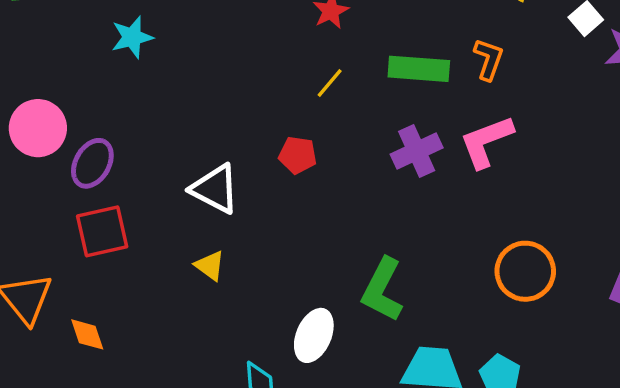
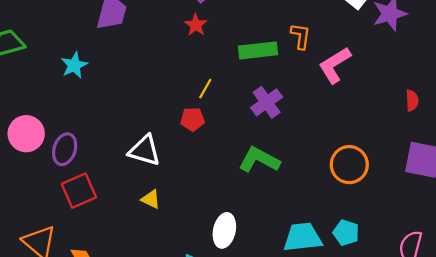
yellow line: (330, 83) -> (205, 89), moved
pink L-shape: (486, 142) -> (335, 65), moved
green L-shape: (382, 290) -> (259, 160), moved, turned 102

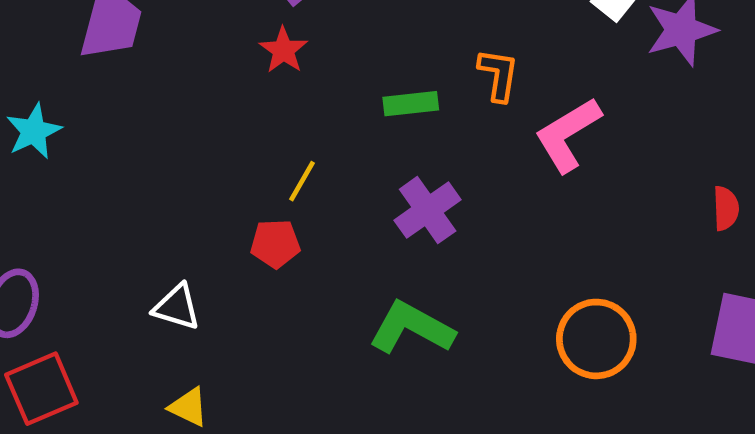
green rectangle: (258, 50) -> (411, 104), size x0.7
white triangle: (145, 150) -> (177, 307), size x0.7

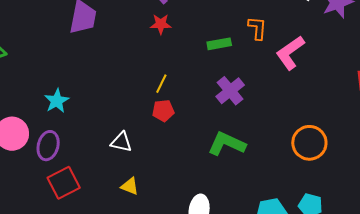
red star: (283, 50) -> (161, 24), turned -30
cyan star: (34, 131) -> (57, 101), moved
yellow line: (302, 181) -> (161, 84), moved

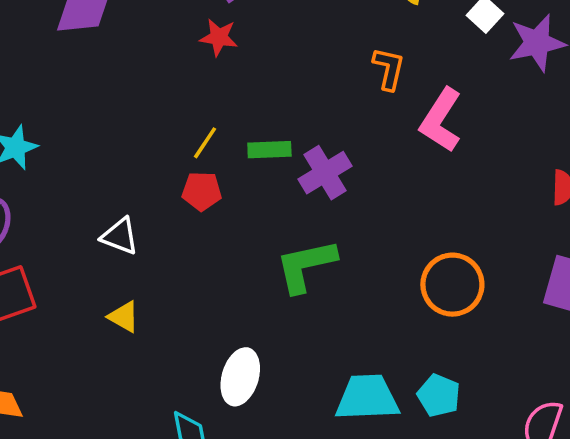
green rectangle: (219, 44) -> (269, 150), moved
pink L-shape: (290, 53) -> (441, 120), turned -30
green L-shape: (227, 144) -> (306, 266), turned -45

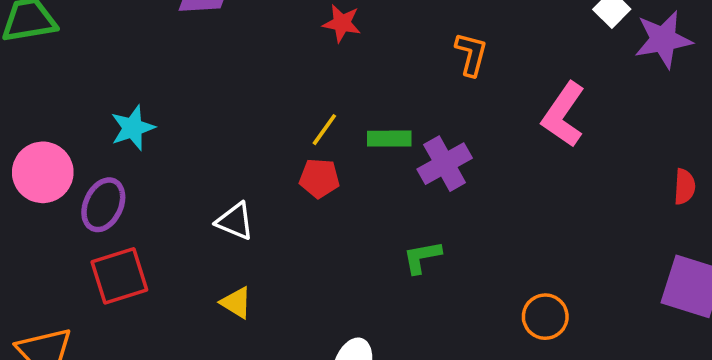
orange L-shape: (389, 69) -> (471, 54), moved
green L-shape: (306, 266) -> (422, 257), size x0.6
orange circle: (452, 285) -> (545, 317), moved, size x0.7

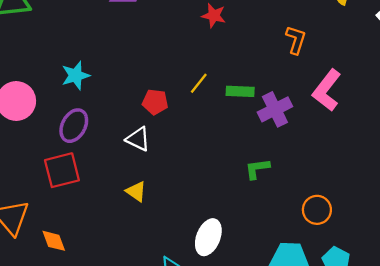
pink L-shape: (564, 115) -> (327, 90), moved
red pentagon: (319, 178) -> (155, 102), moved
purple ellipse: (103, 205) -> (74, 126), moved
orange circle: (545, 317) -> (317, 210), moved

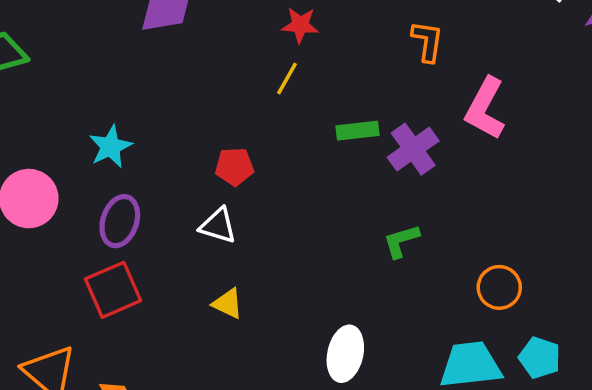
yellow line: (199, 83) -> (287, 79), moved

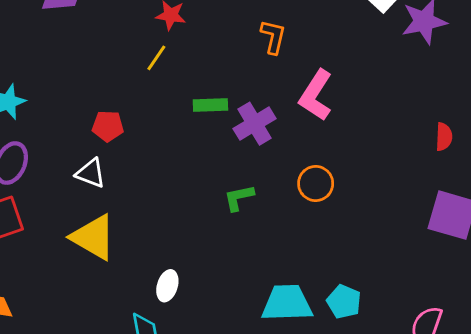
orange circle: (499, 287) -> (316, 183), moved
yellow triangle: (228, 304) -> (93, 237), size x1.8
white ellipse: (345, 354) -> (167, 286), moved, size x0.7

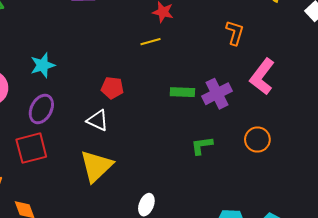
yellow line: (156, 58) -> (150, 42), turned 36
green rectangle: (210, 105) -> (182, 92), moved
yellow triangle: (93, 237) -> (96, 166), turned 42

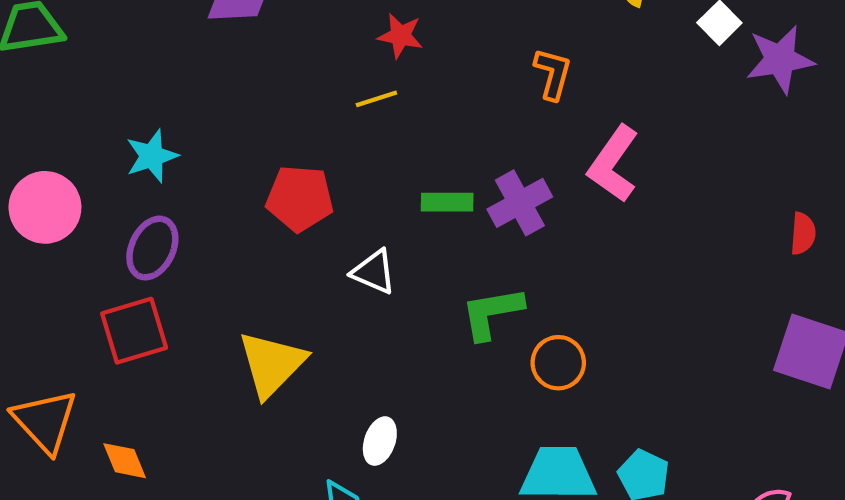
red pentagon: (112, 88) -> (300, 198), size x1.4
white triangle: (98, 120) -> (374, 272), moved
orange circle: (257, 140) -> (558, 363), moved
green L-shape: (202, 146) -> (492, 313), size x1.4

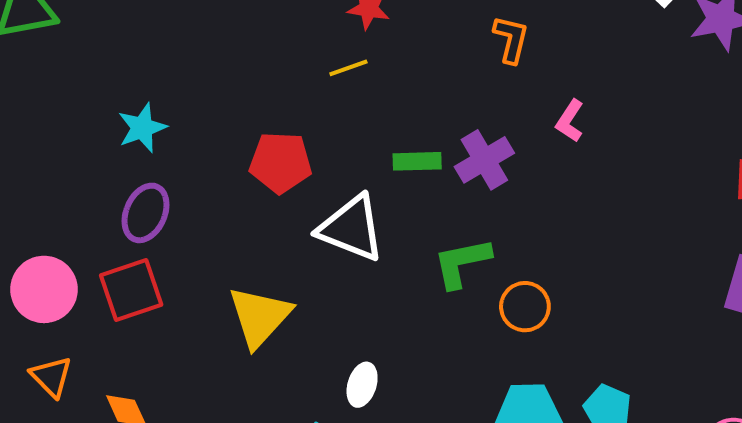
pink L-shape: (613, 164) -> (570, 121), size x0.6
pink circle: (45, 207) -> (44, 289), moved
white triangle: (374, 272) -> (351, 228), size x1.6
orange triangle: (45, 421) -> (51, 377), size x0.7

